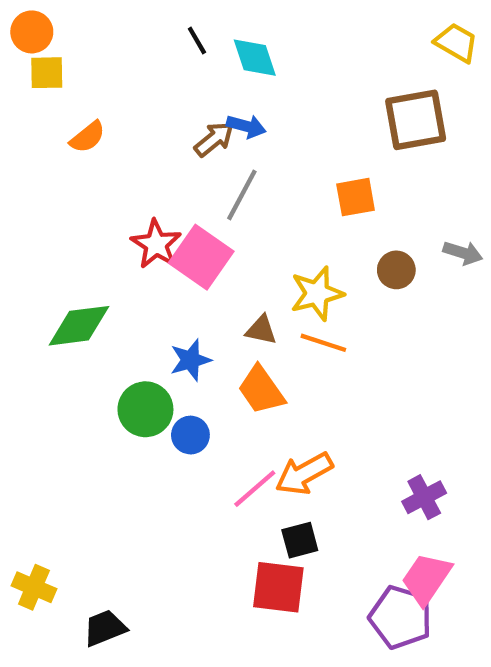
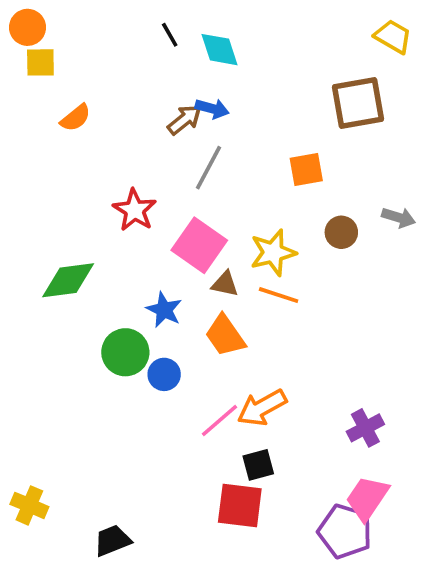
pink square: (201, 257) -> (199, 245), moved
blue star: (190, 360) -> (164, 310), turned -30
black trapezoid: (105, 628) -> (112, 541), moved

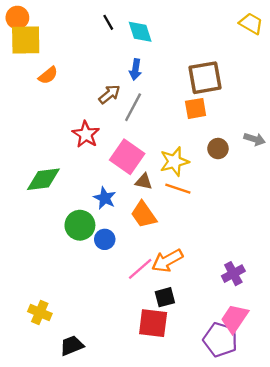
yellow square: (40, 62) -> (26, 40), size x1.6
brown square: (358, 103) -> (205, 78), moved
blue arrow: (212, 109) -> (135, 69), turned 84
brown arrow: (184, 120) -> (109, 94), moved
yellow cross: (29, 505) -> (40, 313), moved

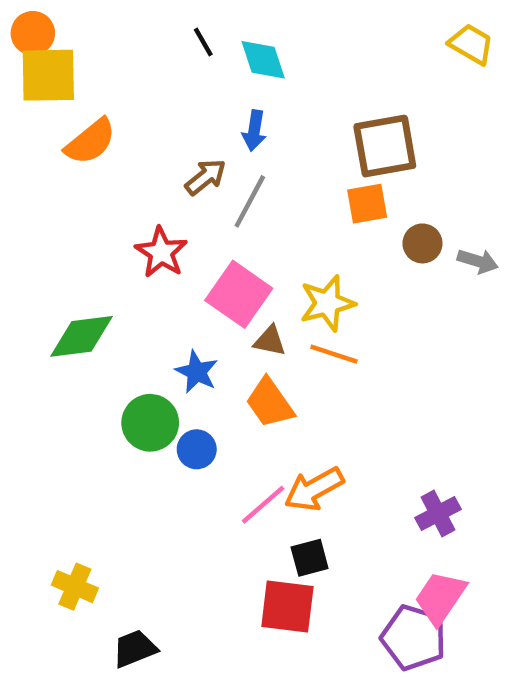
orange semicircle: (48, 75) -> (90, 142), size x1.4
brown circle: (218, 149) -> (422, 243), moved

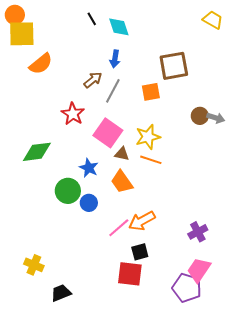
orange square: (367, 204) -> (151, 92), moved
brown circle: (422, 243) -> (200, 116), moved

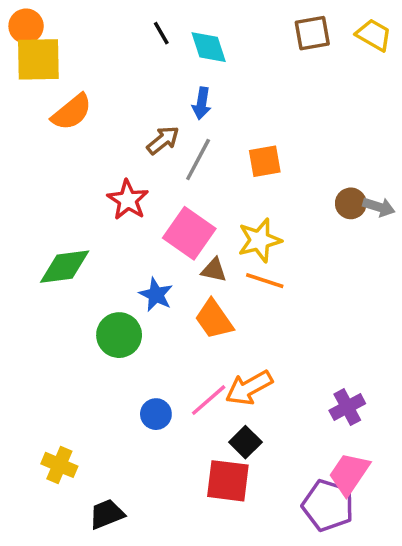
brown square: (174, 66) -> (312, 33), moved, size x0.7
blue circle: (89, 203) -> (156, 414), moved
black square: (140, 252) -> (245, 442), turned -30

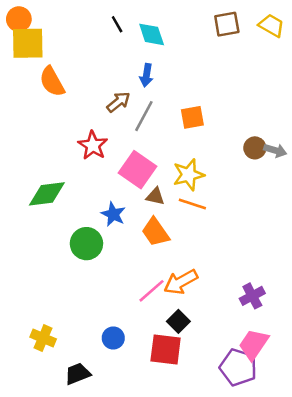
orange semicircle: (72, 112) -> (52, 82), turned 100
blue circle: (156, 414) -> (113, 338), moved

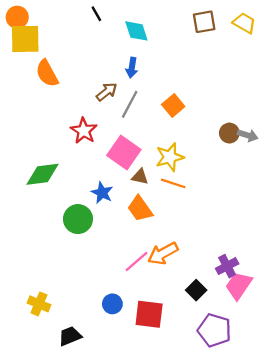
black line: (117, 24) -> (96, 14), moved
orange square: (192, 117) -> (173, 106), turned -30
black square: (178, 321) -> (196, 290), moved
blue circle: (113, 338) -> (112, 304), moved
pink trapezoid: (254, 344) -> (239, 286), moved

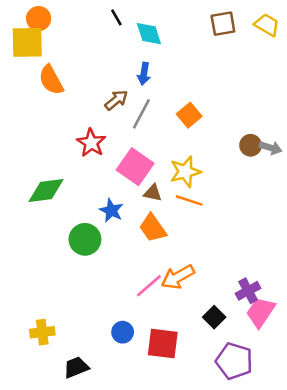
black line: (96, 14) -> (116, 17), moved
orange circle: (17, 17) -> (39, 19), moved
yellow cross: (39, 304) -> (42, 332), turned -30

